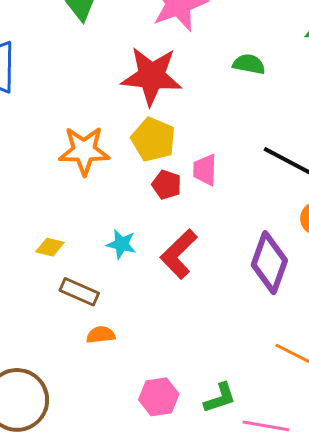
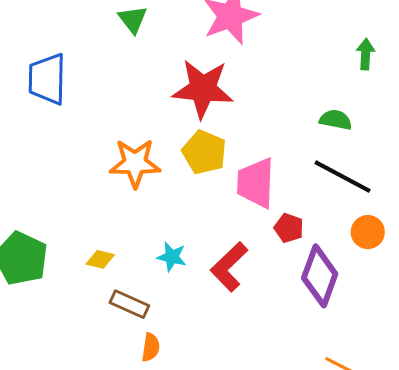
green semicircle: (249, 64) -> (336, 120), moved
pink trapezoid: (205, 170) -> (256, 183), size x1.6
red pentagon: (167, 185) -> (289, 228), moved
orange semicircle: (101, 335) -> (151, 347), turned 104

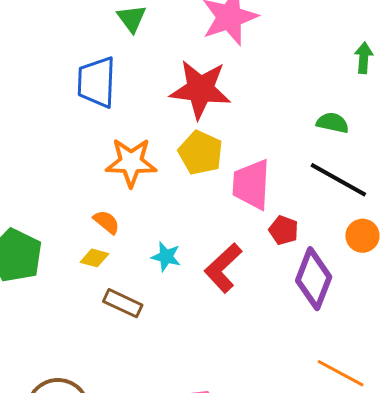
blue trapezoid: (47, 79) -> (97, 82), moved
orange semicircle: (151, 347) -> (106, 222), moved, turned -60

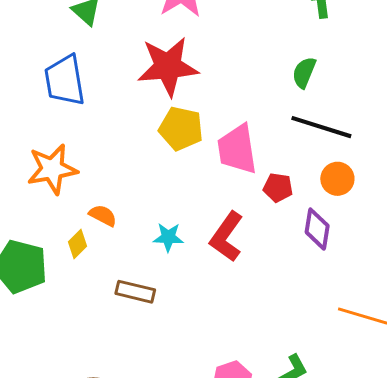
green semicircle: (333, 123) -> (304, 72), turned -68
orange star: (131, 162) -> (52, 169), moved
orange circle: (362, 236) -> (337, 179), moved
yellow diamond: (95, 258) -> (77, 244), moved, turned -48
purple diamond: (314, 279) -> (317, 229), size x0.7

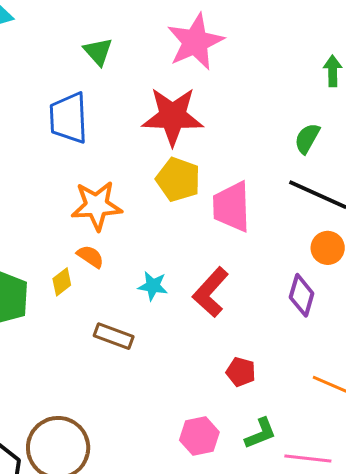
orange star: (52, 169) -> (97, 206), moved
red pentagon: (278, 188) -> (241, 372), moved

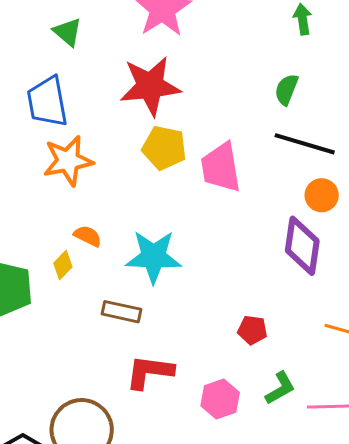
orange star: (97, 206) -> (68, 161), moved
cyan star: (153, 286) -> (153, 257), size x1.8
red L-shape: (211, 292) -> (150, 372), moved, turned 63
purple diamond: (302, 295) -> (302, 246), size x1.4

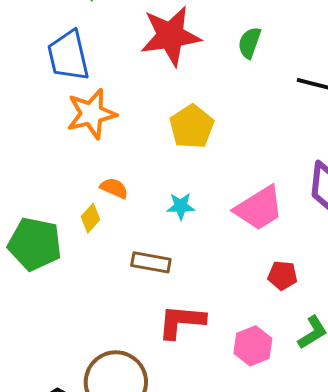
green semicircle: (286, 90) -> (250, 43), moved
yellow pentagon: (164, 148) -> (192, 127), moved, turned 30
pink trapezoid: (221, 167) -> (259, 208), moved, turned -110
cyan star: (153, 257) -> (181, 206), size x0.5

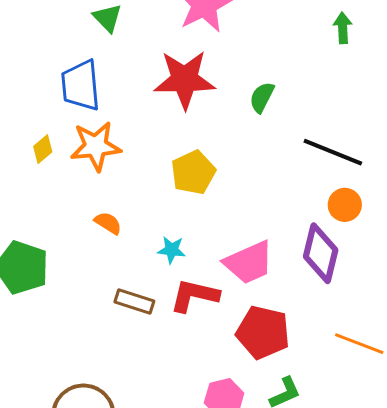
yellow diamond: (90, 218) -> (43, 149), moved
red pentagon: (283, 275) -> (263, 332), size x1.8
red L-shape: (181, 321) -> (194, 295), moved

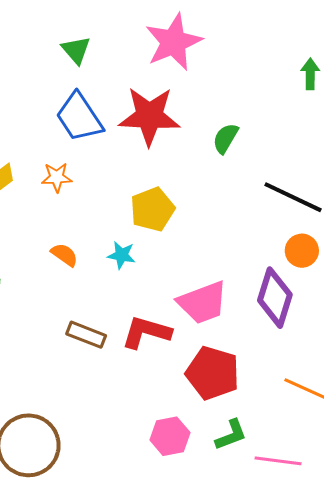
blue trapezoid: (81, 85) -> (79, 117), moved, turned -32
orange star: (96, 146) -> (57, 177), size x0.6
cyan star: (172, 250) -> (121, 255), moved

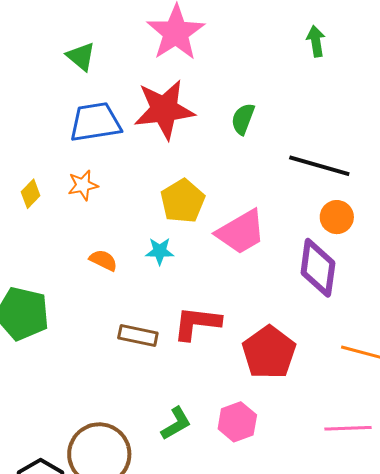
blue trapezoid: (79, 117) -> (95, 122), turned 124
pink trapezoid: (203, 303) -> (241, 232), moved
red pentagon: (213, 373) -> (269, 352), turned 30
green L-shape: (231, 435) -> (176, 423), moved

